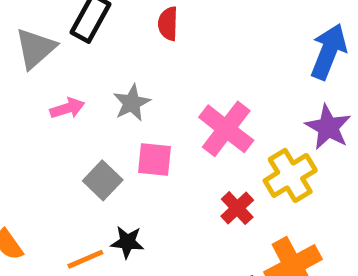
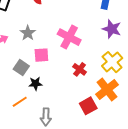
yellow cross: (290, 175) -> (112, 62), moved
black star: (127, 242) -> (35, 84), moved

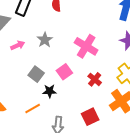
pink square: (41, 55) -> (64, 72), moved, turned -35
red square: (88, 106) -> (90, 117), moved

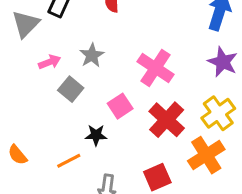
gray square: (36, 74) -> (71, 89), moved
red cross: (95, 79) -> (167, 120), size x1.6

